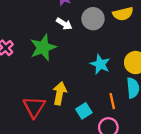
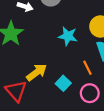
yellow arrow: (60, 93) -> (37, 72), turned 55

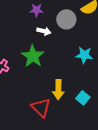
yellow arrow: (37, 72) -> (58, 90), turned 132

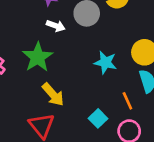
yellow arrow: (58, 90) -> (53, 95), moved, turned -48

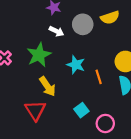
cyan star: (105, 62) -> (76, 65), moved
orange line: (127, 101) -> (99, 77), moved

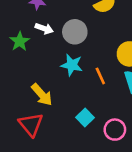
gray circle: (83, 24) -> (75, 32), moved
green star: (39, 55) -> (20, 41), moved, size x0.7

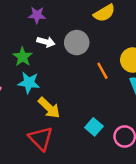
cyan star: (72, 65) -> (29, 83), moved
orange line: (100, 76) -> (102, 71), moved

